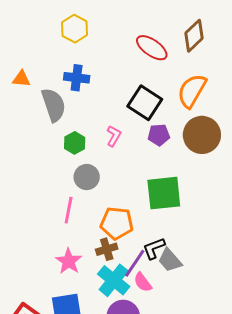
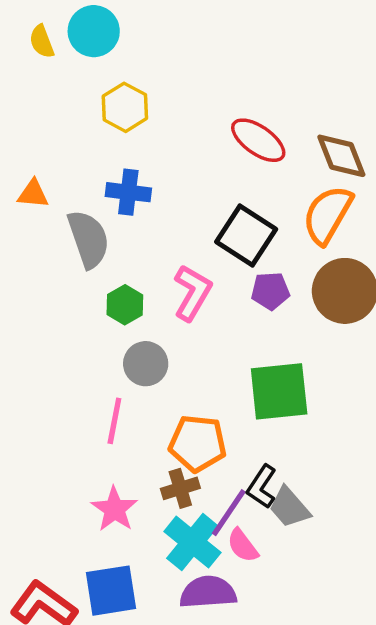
brown diamond: (194, 36) -> (341, 156), moved, turned -68
pink L-shape: (114, 136) -> (192, 293), size x1.5
black L-shape: (154, 248) -> (262, 487), turned -35

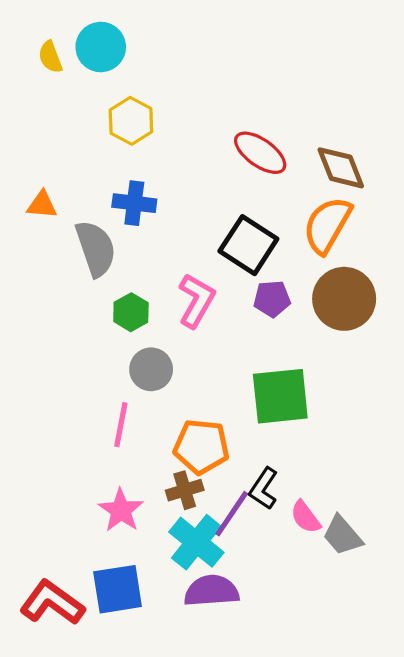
gray trapezoid: (289, 507) -> (342, 536), moved
pink semicircle: (243, 546) -> (306, 517), moved

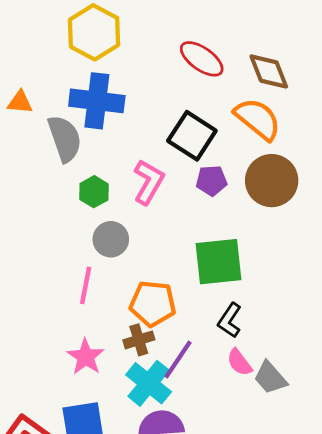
yellow hexagon: (131, 121) -> (94, 32), size x1.4
blue cross: (134, 203) -> (97, 101), size x1.5
orange semicircle: (327, 225) -> (258, 119), turned 99
black L-shape: (264, 488) -> (230, 320), moved

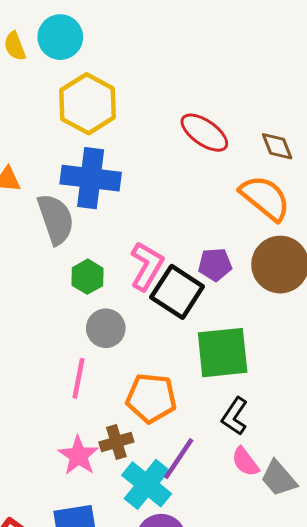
brown diamond: (269, 71) -> (277, 146), size x0.7
black square: (192, 136) -> (177, 292), moved
brown cross: (139, 340) -> (116, 442), moved

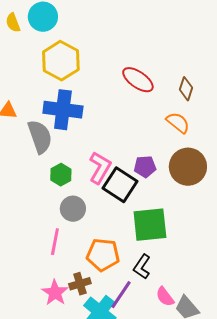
brown diamond: (277, 146) -> (186, 89), turned 40
orange semicircle: (265, 198) -> (178, 123), size x0.7
black L-shape: (235, 416) -> (142, 267), moved

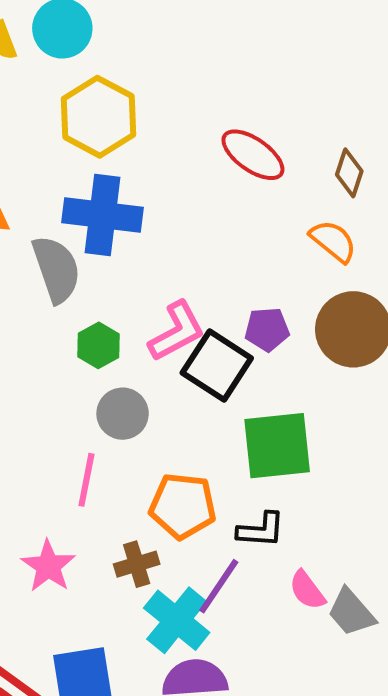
pink L-shape: (100, 168) -> (177, 331), turned 32
black L-shape: (142, 267) -> (261, 530), turned -120
pink star: (55, 293) -> (48, 566), moved

